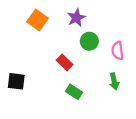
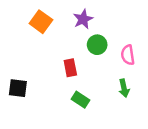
red rectangle: (65, 62) -> (70, 68), turned 35

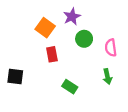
orange square: (41, 22) -> (45, 28), moved
red rectangle: (70, 68) -> (52, 54), moved

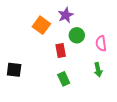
red rectangle: (52, 54) -> (61, 50), moved
green rectangle: (70, 87) -> (64, 79), turned 32

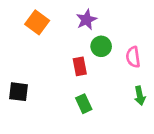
orange square: (41, 25) -> (37, 22), moved
green arrow: (98, 70) -> (140, 96), moved

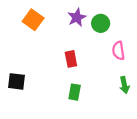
green circle: (101, 46) -> (101, 23), moved
green rectangle: (84, 104) -> (75, 92), turned 35

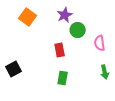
green circle: (101, 23) -> (78, 30), moved
black square: (16, 81) -> (14, 69), turned -35

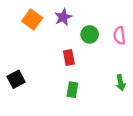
purple star: (65, 15) -> (63, 17), moved
pink semicircle: (100, 43) -> (119, 36), moved

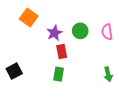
purple star: (63, 17) -> (54, 33), moved
green rectangle: (72, 90) -> (59, 74), moved

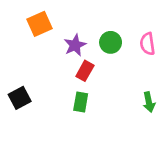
orange square: (29, 17) -> (40, 24), turned 30
red rectangle: (62, 51) -> (85, 71), turned 40

